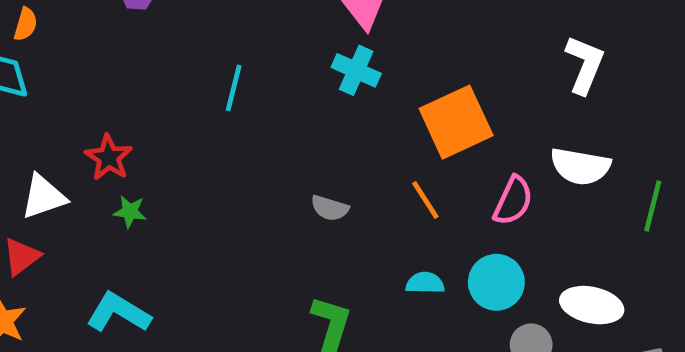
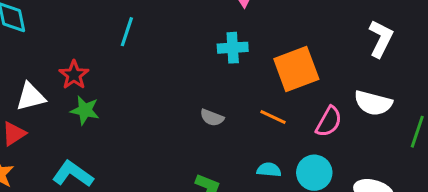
cyan cross: (356, 70) -> (233, 48), moved, turned -32
cyan line: (234, 88) -> (127, 32), moved
orange line: (425, 200) -> (273, 117), turned -36
green star: (130, 212) -> (85, 110), size x1.4

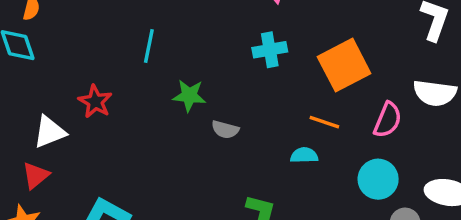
green star: (85, 110) -> (189, 96), moved
gray semicircle: (212, 118) -> (225, 130), moved
cyan semicircle: (269, 170) -> (304, 155), moved

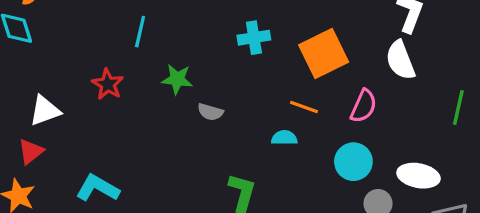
white semicircle: (435, 93) -> (400, 60), moved, turned 60
red star: (95, 102) -> (108, 84), moved

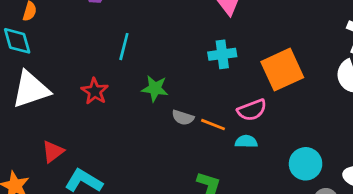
pink semicircle: (364, 106) -> (252, 110), moved, turned 44
orange line: (304, 107) -> (213, 125), moved
white triangle: (45, 111) -> (31, 90), moved, size x1.4
red triangle: (31, 151) -> (53, 152), moved

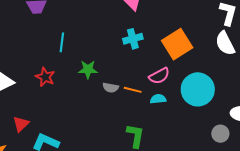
cyan circle: (306, 164) -> (198, 89), moved, size x1.4

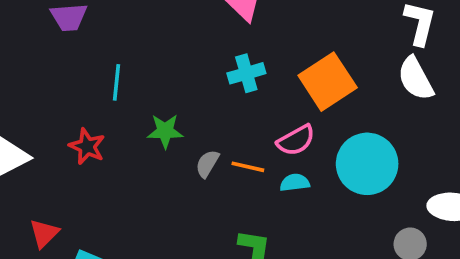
gray semicircle: (111, 88) -> (207, 164), turned 112

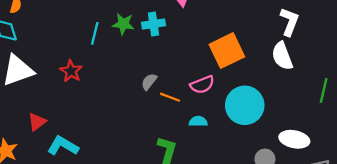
cyan cross: (246, 73) -> (154, 24), moved
green star: (165, 131) -> (123, 24), moved
gray semicircle: (207, 164) -> (149, 82), moved
cyan semicircle: (295, 183) -> (198, 121), moved

